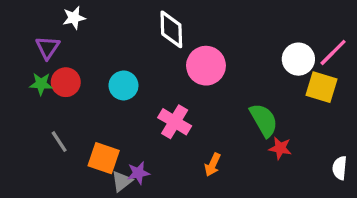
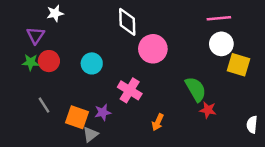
pink line: (333, 52) -> (219, 18), moved, turned 40
purple star: (138, 173) -> (103, 112), moved

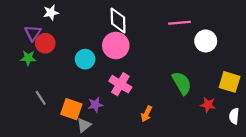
pink line: (219, 18) -> (180, 23), moved
pink circle: (153, 49) -> (116, 46), moved
red circle: (49, 61) -> (45, 43), moved
yellow square: (238, 65) -> (230, 82), moved
red star: (208, 110) -> (208, 105), moved

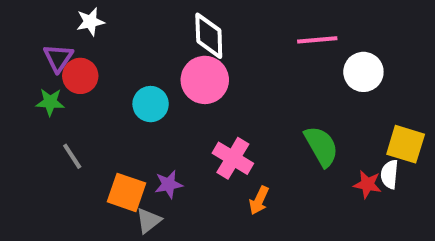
pink cross: (120, 84) -> (233, 158), moved
gray line: (41, 98) -> (72, 156), moved
white semicircle: (234, 116) -> (390, 174), moved

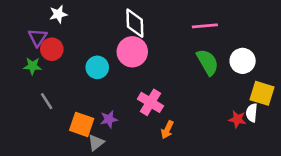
white circle: (363, 72) -> (243, 61), moved
green semicircle: (321, 146) -> (208, 62), moved

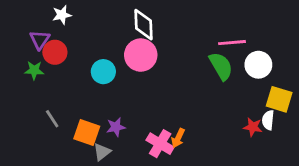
pink line: (205, 26) -> (232, 43), moved
gray line: (47, 101) -> (52, 119), moved
pink cross: (150, 102) -> (160, 144), moved

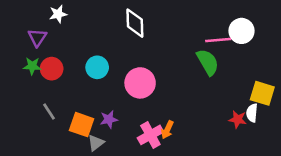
red circle: (55, 52) -> (52, 69), moved
pink circle: (141, 55) -> (140, 83), moved
white circle: (258, 65) -> (242, 31), moved
pink cross: (160, 144) -> (150, 135), turned 30

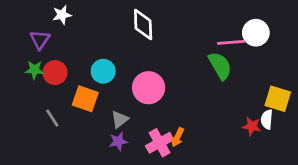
purple star: (109, 119) -> (118, 141), moved
orange square: (82, 125) -> (85, 99), moved
gray triangle: (96, 143) -> (120, 119), moved

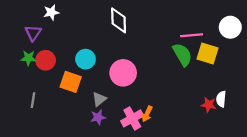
white circle: (256, 33) -> (230, 27), moved
yellow square: (278, 99) -> (207, 53), moved
gray line: (52, 118) -> (33, 100), moved, turned 42

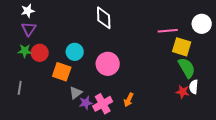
white star: (51, 12) -> (28, 11), moved
green semicircle: (182, 55) -> (187, 68), moved
gray triangle: (99, 99) -> (76, 93), moved
gray line: (33, 100) -> (20, 88), moved
pink cross: (132, 118) -> (103, 104), moved

